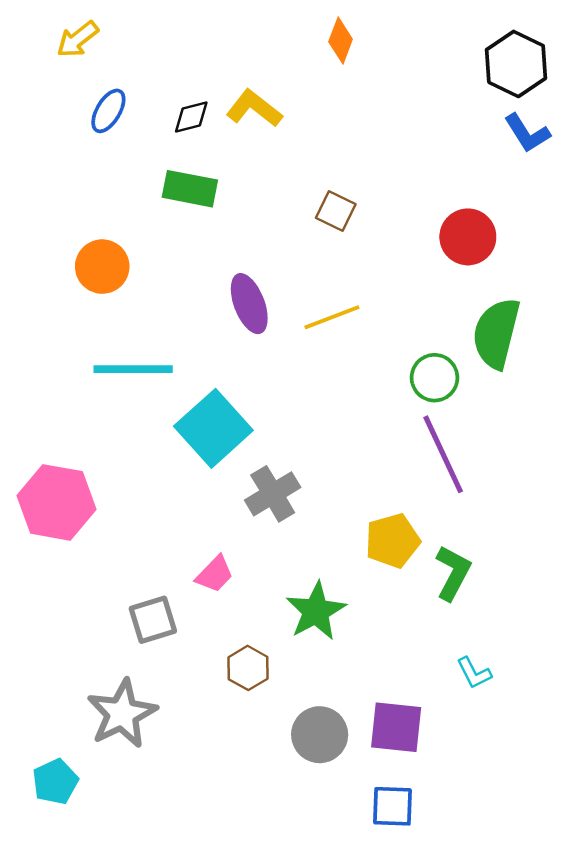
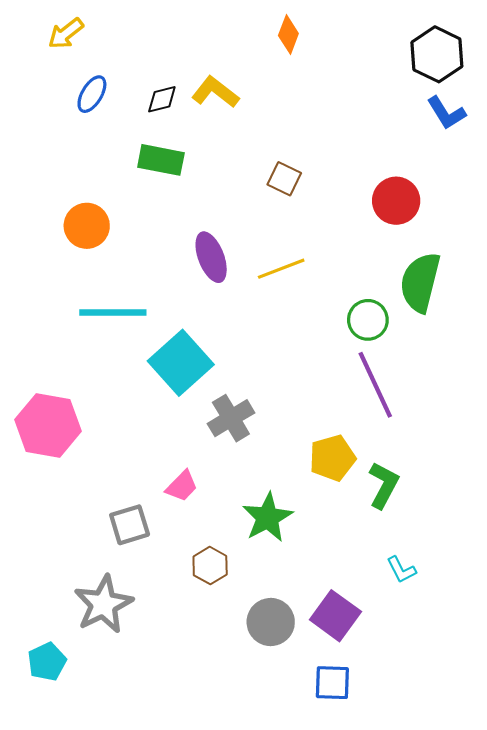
purple square: (396, 727) -> (335, 616), turned 30

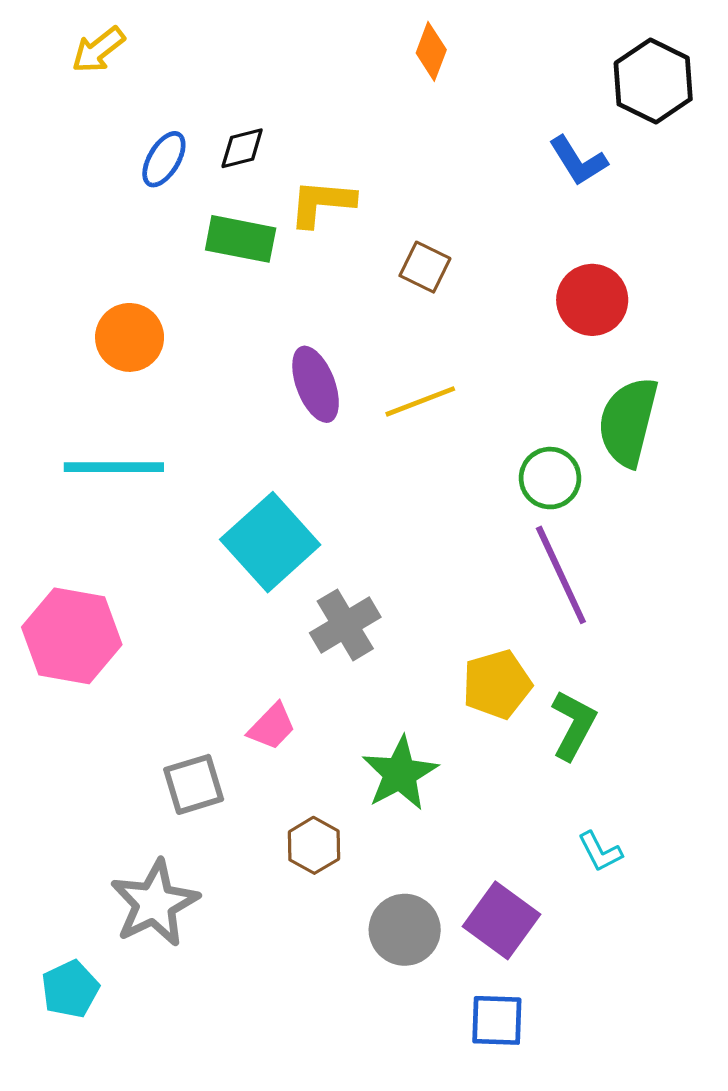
yellow L-shape: (215, 92) -> (322, 203), moved, turned -33
blue ellipse: (92, 94) -> (164, 159), moved
blue L-shape: (446, 113) -> (578, 161), moved
cyan line: (113, 313) -> (114, 467), moved

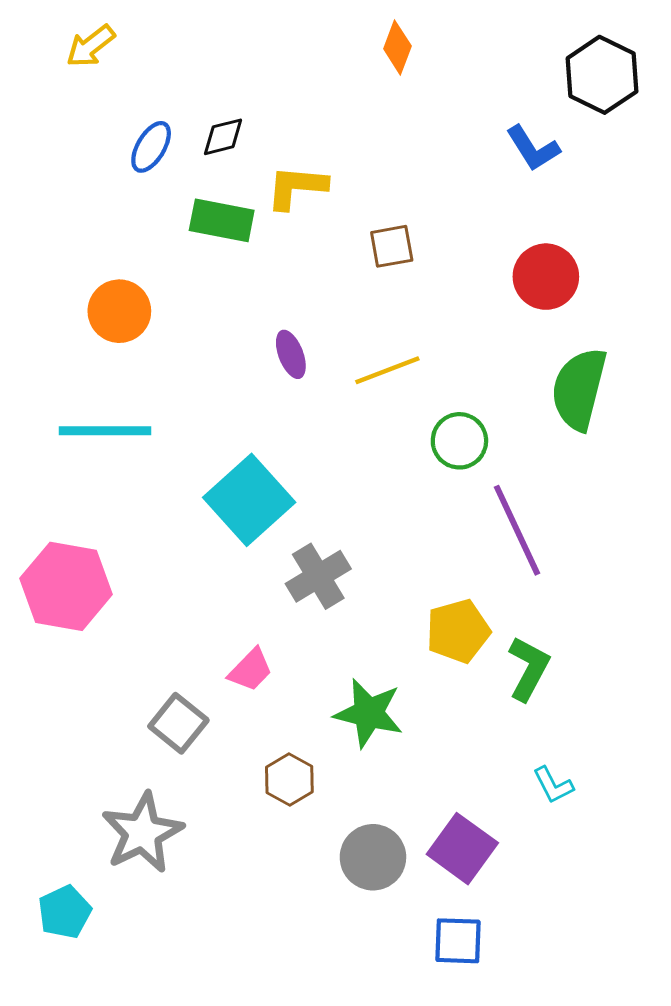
brown square: (425, 267) -> (392, 246), turned -36
purple ellipse: (316, 384) -> (291, 354), size x0.7
green circle: (550, 478) -> (459, 441), moved
green star: (400, 773) -> (369, 713), turned -30
gray square: (194, 784) -> (178, 723), turned -34

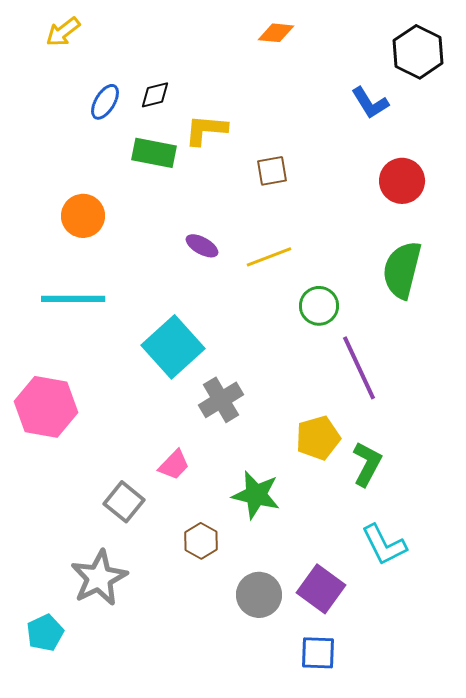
orange diamond: (397, 47) -> (276, 33), turned 75
red circle: (546, 277) -> (402, 181), moved
purple ellipse: (291, 354) -> (202, 246), turned -40
cyan L-shape: (553, 785) -> (384, 545), size x1.6

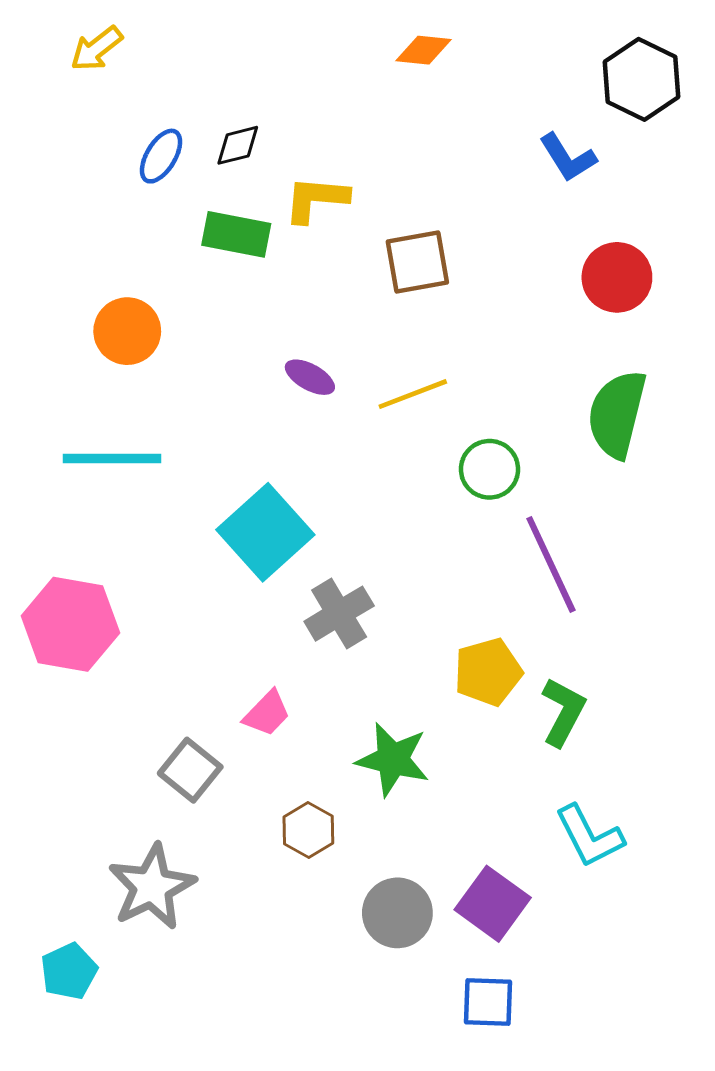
brown square: (272, 171) -> (417, 262), size x1.4

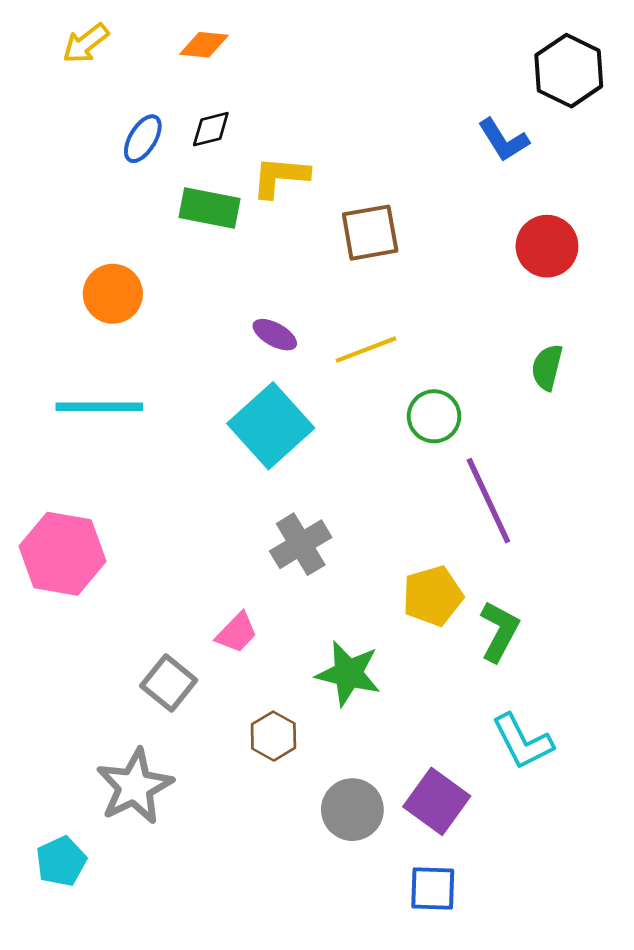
orange diamond: (424, 50) -> (204, 45), moved
green semicircle: (617, 414) -> (547, 367), size x0.6
cyan square: (265, 532) -> (271, 426), moved

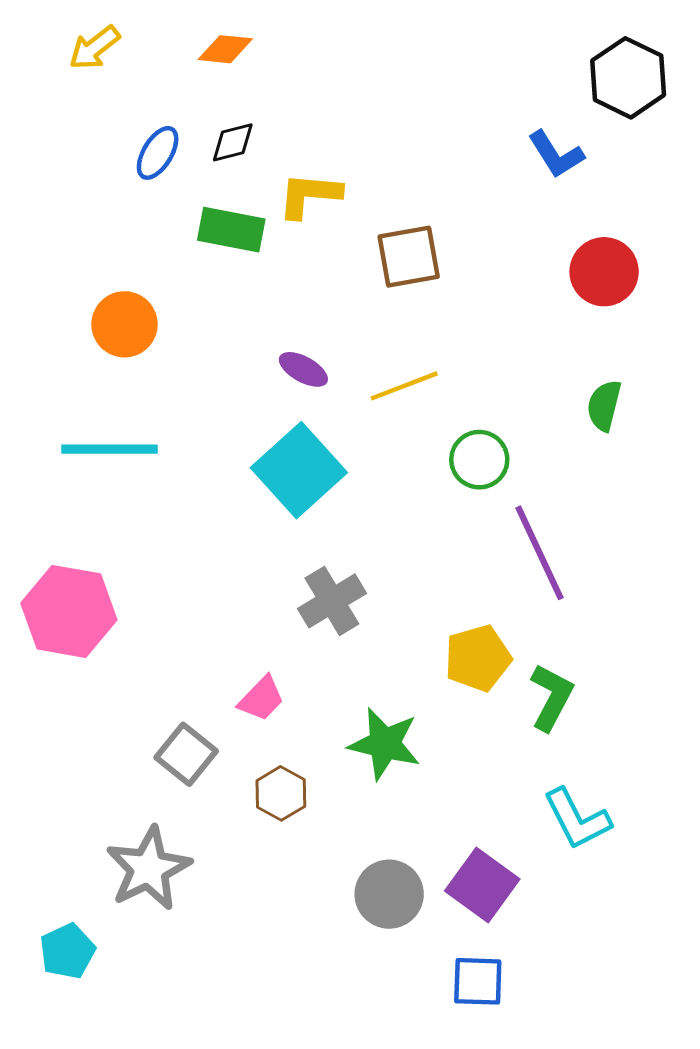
brown hexagon: (273, 736) -> (281, 793), moved

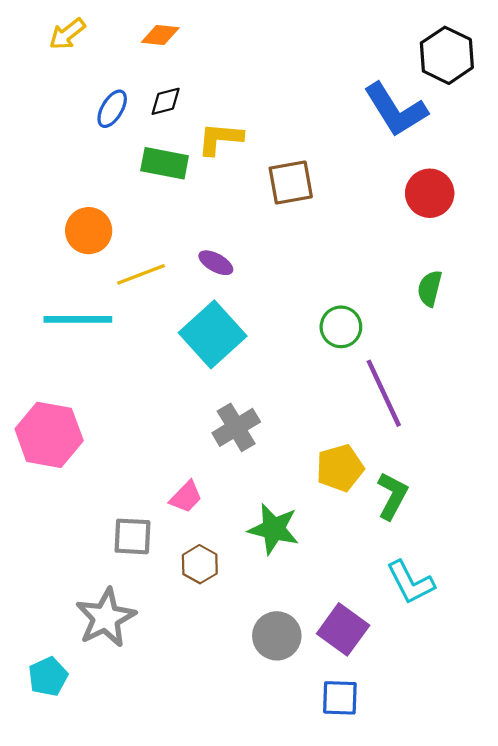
blue L-shape: (556, 154) -> (395, 110), size x1.6
yellow line: (404, 386) -> (141, 274), moved
gray square: (186, 754) -> (132, 536), turned -36

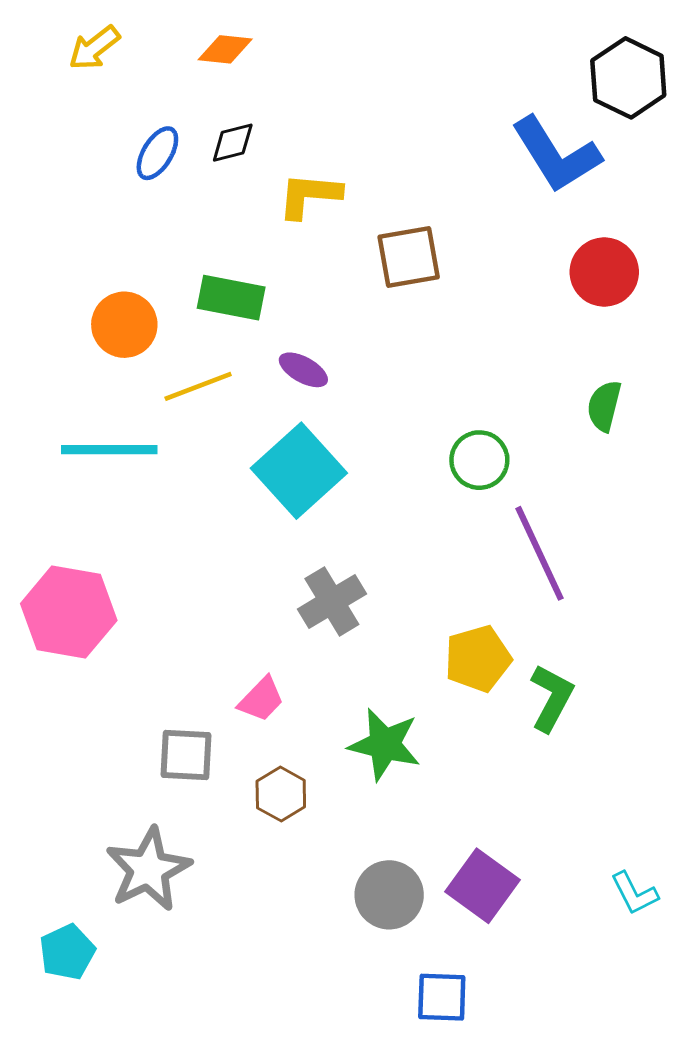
green rectangle: (165, 163) -> (231, 298), moved
cyan L-shape: (410, 582) -> (634, 893), moved, size x0.7
blue square: (340, 698) -> (442, 997), moved

